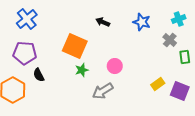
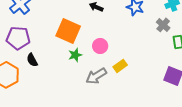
pink circle: (115, 66) -> (100, 46), moved
yellow rectangle: (158, 84) -> (120, 66), moved

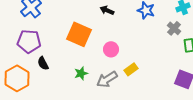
green star: (75, 55) -> (81, 73), moved

